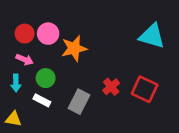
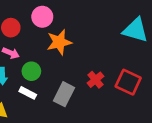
pink circle: (48, 34) -> (42, 17), moved

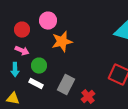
red cross: (96, 80) -> (88, 97), moved

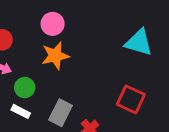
pink circle: (48, 21) -> (53, 24), moved

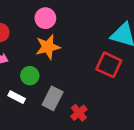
green circle: (25, 88) -> (30, 76), moved
red square: (131, 99) -> (109, 65), moved

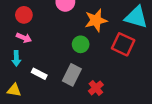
orange star: (48, 47) -> (96, 20), moved
green circle: (30, 76) -> (81, 44), moved

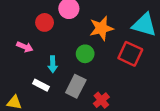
red circle: (24, 15) -> (45, 22), moved
cyan arrow: (16, 59) -> (53, 64), moved

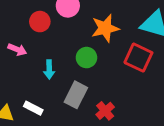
white rectangle: (41, 85) -> (33, 108), moved

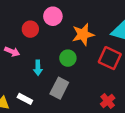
red cross: (105, 111) -> (108, 101), moved

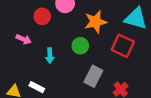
gray rectangle: (59, 88) -> (93, 76), moved

